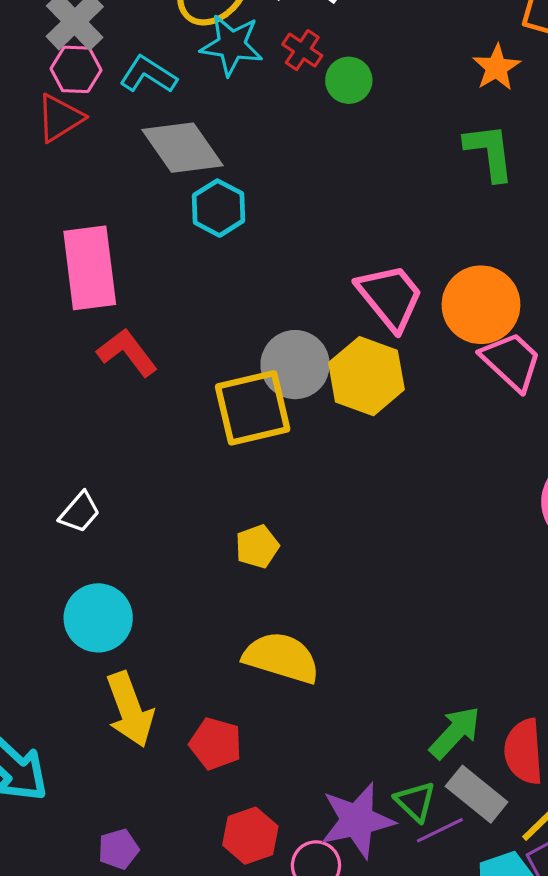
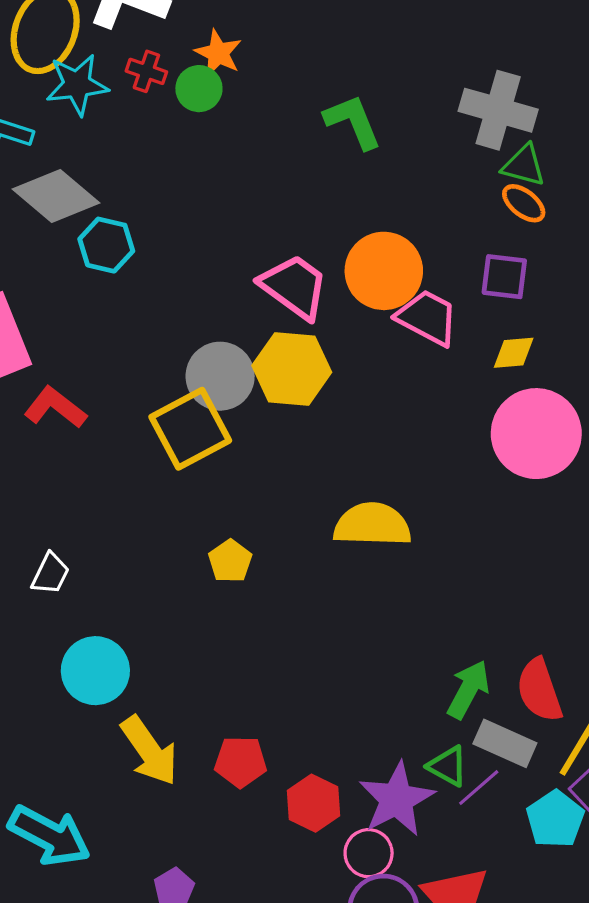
orange star: (496, 67) -> (218, 53), moved
yellow semicircle: (281, 658) -> (372, 525), moved
red hexagon: (250, 836) -> (314, 803), moved

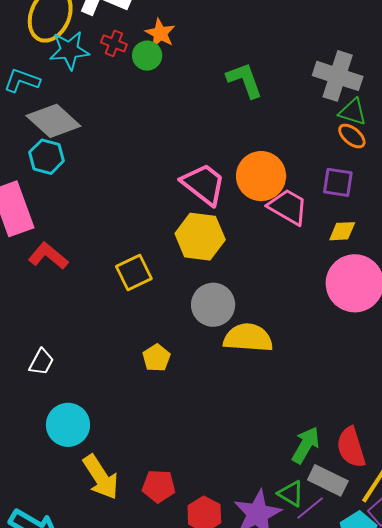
cyan hexagon: (106, 245) -> (47, 157), moved
gray circle: (220, 376) -> (213, 305), moved
yellow square: (190, 429) -> (134, 272), size x0.7

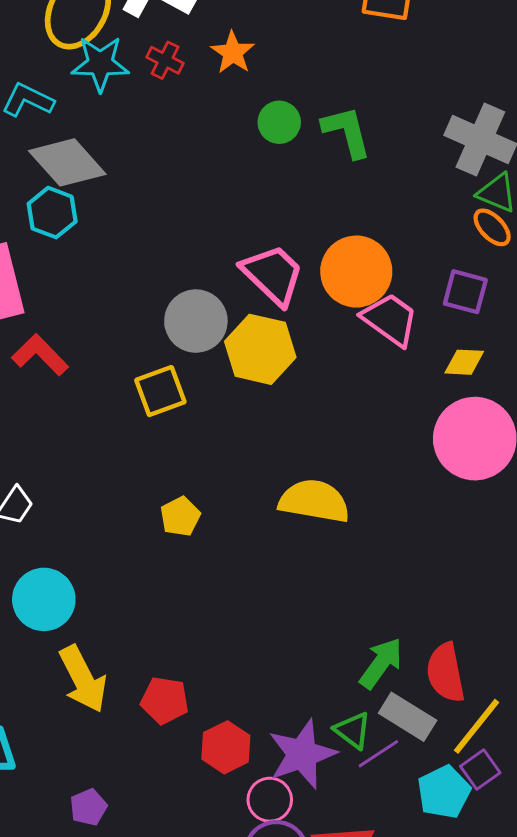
green circle: (147, 56) -> (279, 122), moved
gray circle: (213, 305) -> (196, 321), moved

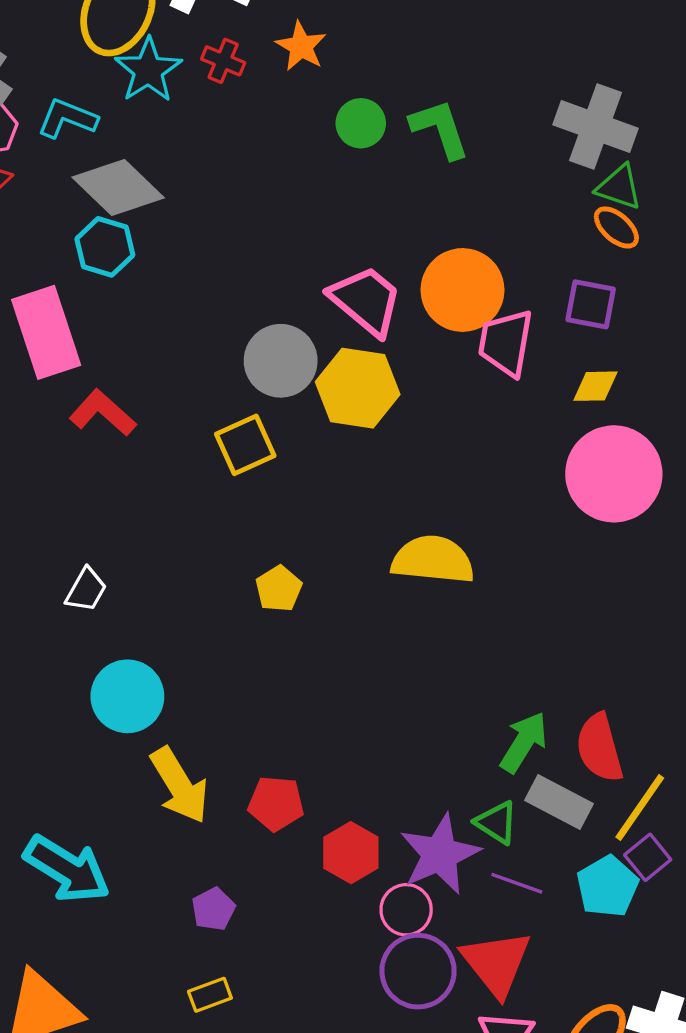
cyan star: (100, 64) -> (148, 70), turned -30
pink trapezoid: (390, 319) -> (506, 343), turned -112
purple line: (378, 754) -> (517, 883), moved, turned 57
purple pentagon: (88, 807) -> (213, 909), moved

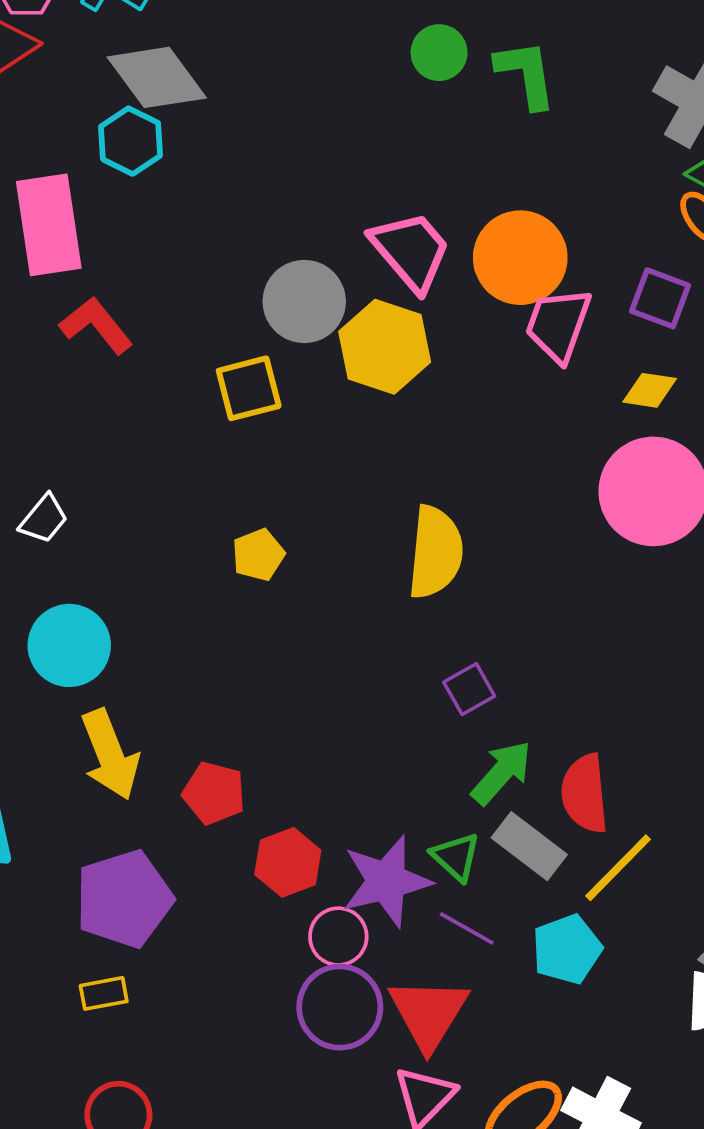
yellow semicircle: (433, 560) -> (435, 552), turned 80
purple square: (648, 857) -> (469, 689), moved
purple pentagon: (213, 909) -> (124, 899), size x2.0

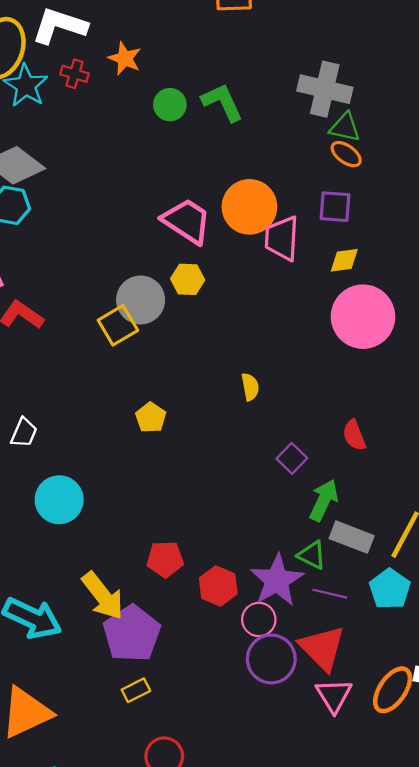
gray circle: (304, 301) -> (141, 300), moved
yellow hexagon: (385, 347) -> (188, 279), size x0.6
yellow semicircle: (435, 552) -> (250, 387), size x0.5
yellow arrow: (110, 755) -> (103, 596), moved
red semicircle: (585, 794) -> (354, 435), moved, size x0.7

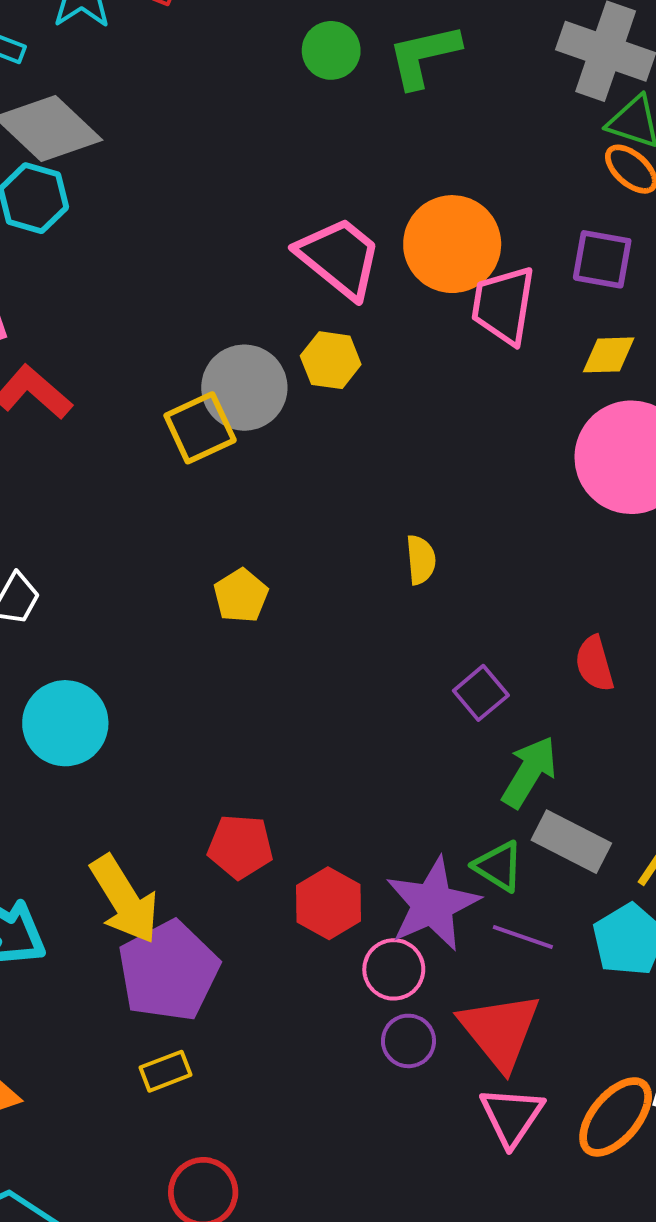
green L-shape: (222, 102) -> (424, 56), turned -84
purple circle: (271, 659) -> (408, 1041), size x0.6

